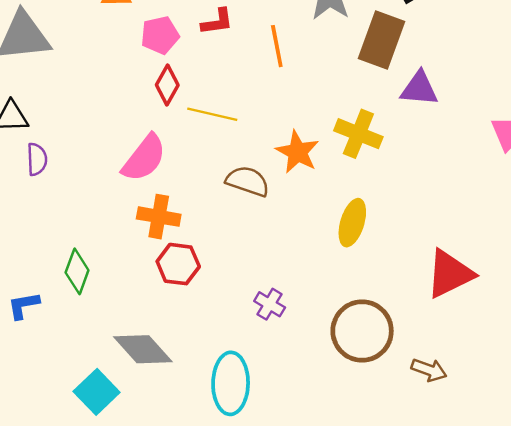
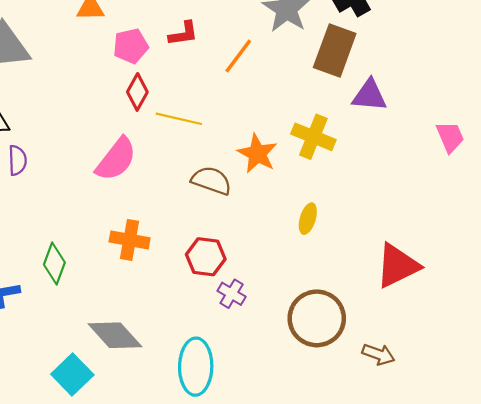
orange line: (277, 46) -> (238, 56), turned 48
orange cross: (159, 217) -> (130, 240), moved
yellow ellipse: (352, 223) -> (308, 219), size x0.7
red hexagon: (178, 264) -> (206, 257), moved

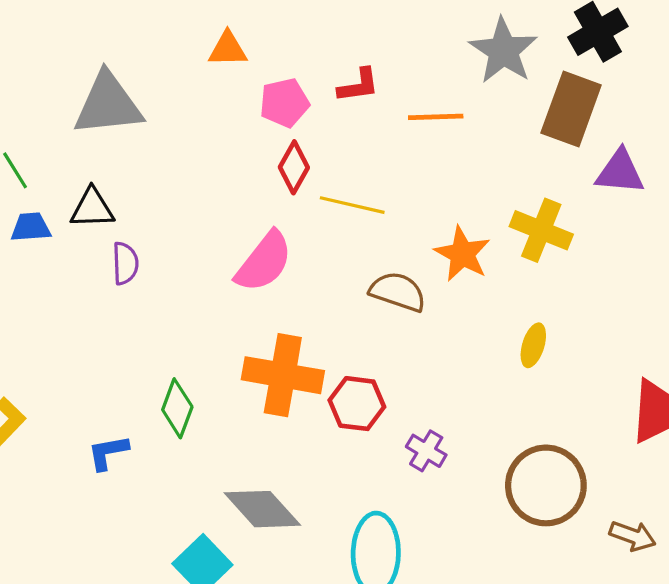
orange line: (238, 56) -> (436, 117), turned 51
orange cross: (130, 240) -> (283, 375), size x1.4
red hexagon: (206, 257) -> (357, 404), moved

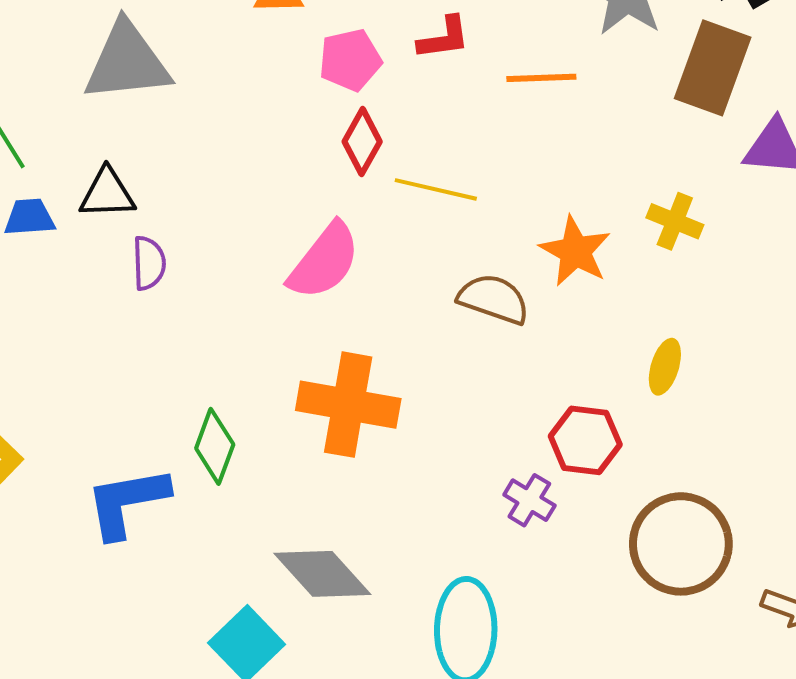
yellow cross: (541, 230) -> (675, 221), size x0.7
red hexagon: (357, 404) -> (585, 440), moved
blue L-shape: (108, 452) -> (127, 502), size x1.6

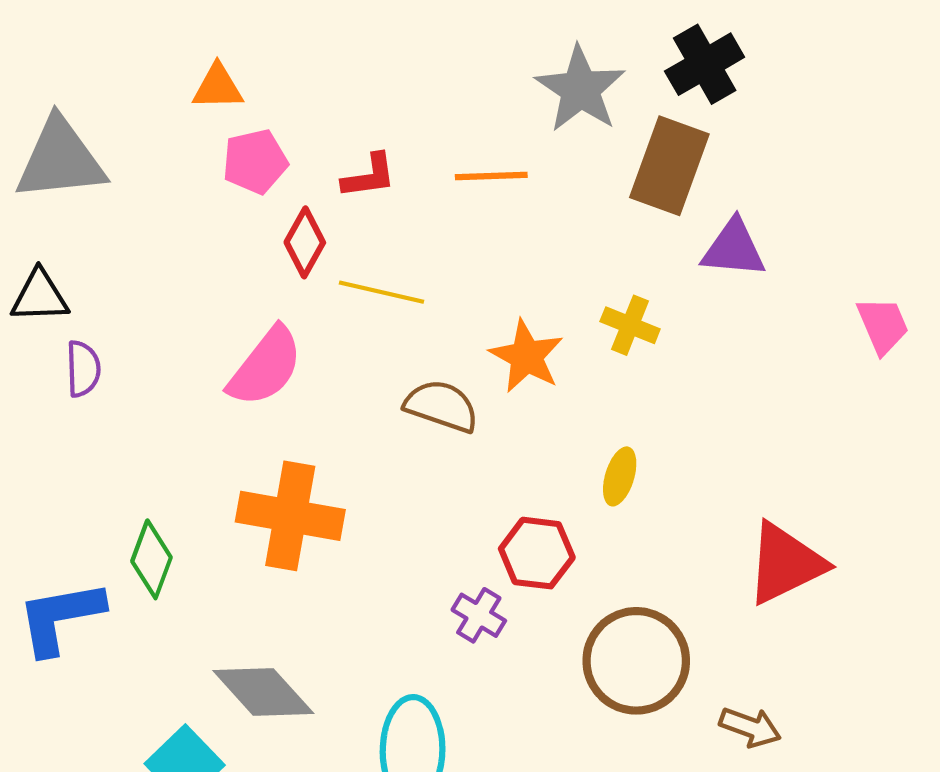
red L-shape: (444, 38) -> (369, 176), moved
pink pentagon: (350, 60) -> (255, 162), moved

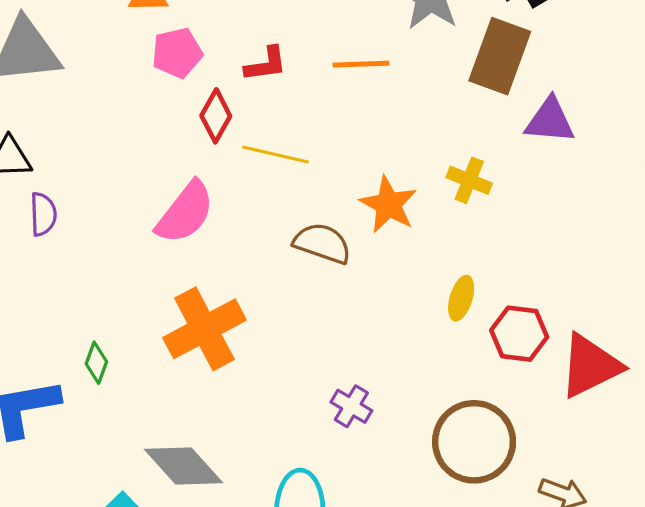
orange cross: (290, 516) -> (204, 329), turned -38
red hexagon: (537, 553) -> (519, 334), moved
green diamond: (151, 559) -> (96, 363), size x0.7

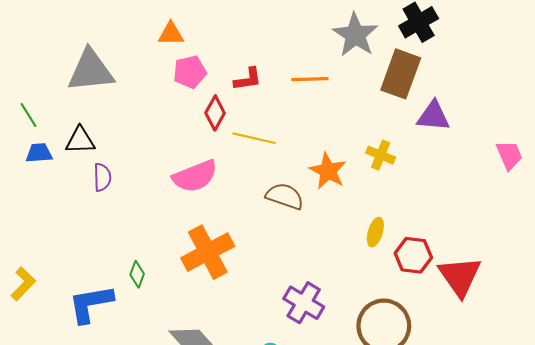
pink semicircle: (185, 213) -> (195, 176), turned 30
red triangle: (590, 366) -> (460, 276), turned -39
purple cross: (351, 406) -> (304, 303), size x1.5

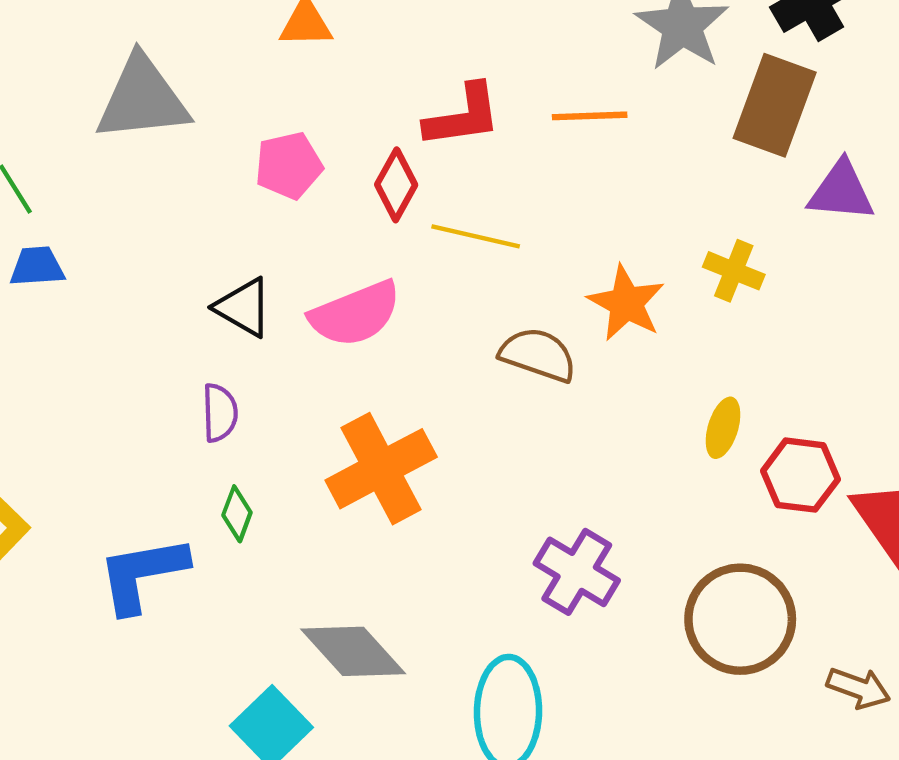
pink pentagon: (190, 72) -> (289, 165), moved
red L-shape: (248, 79) -> (463, 116), size x1.4
black triangle: (80, 140) -> (243, 307), moved, turned 32
purple semicircle: (102, 177) -> (220, 413), moved

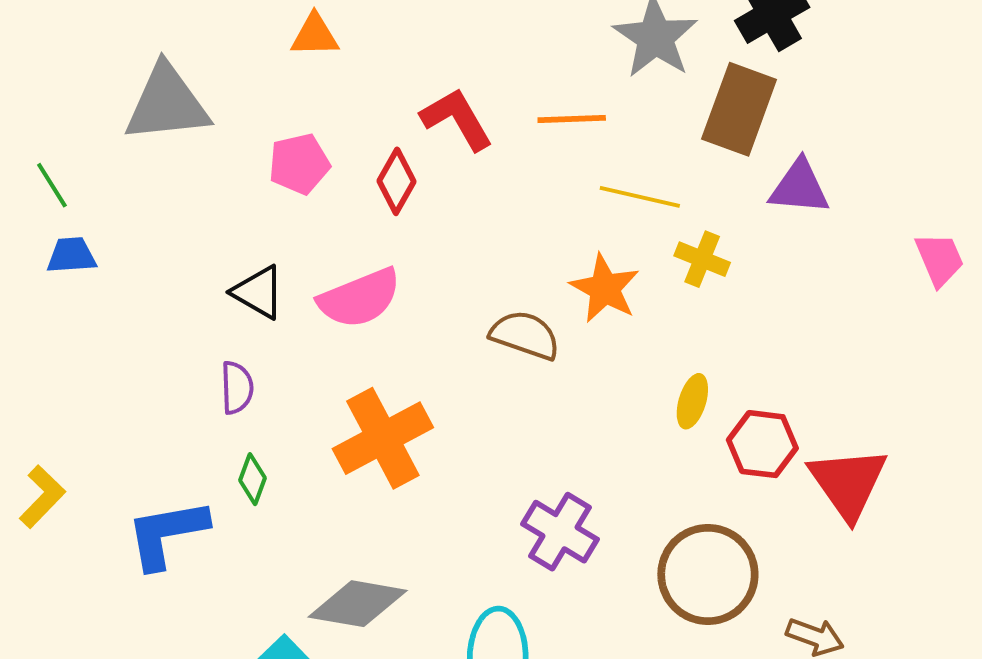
red L-shape: (463, 116) -> (457, 119), turned -112
yellow line: (476, 236) -> (640, 197), moved
gray diamond: (353, 651) -> (358, 604), turned -38

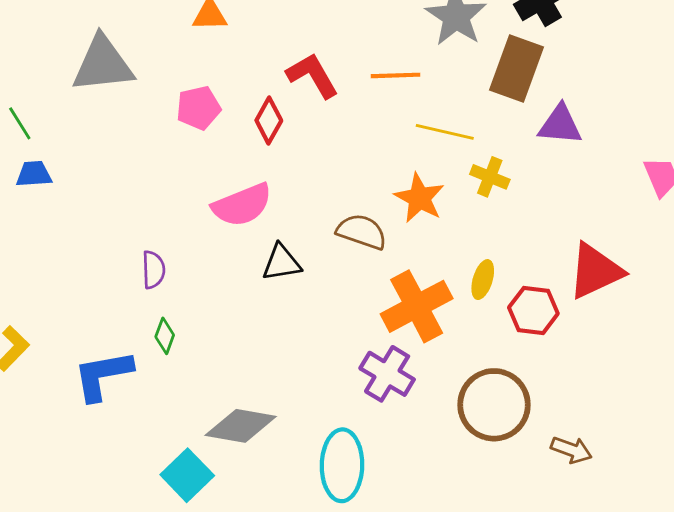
black triangle: (258, 292) -> (282, 263), moved, turned -39
orange cross: (383, 438) -> (417, 306), moved
red triangle: (848, 483) -> (595, 271), moved, turned 40

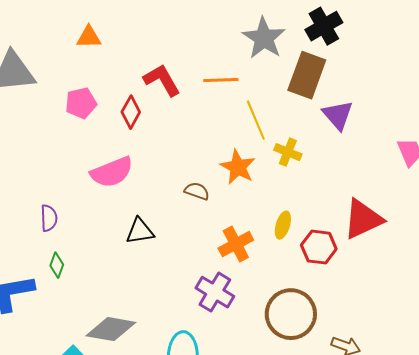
purple triangle: (560, 125) -> (338, 115), turned 44
yellow line: (445, 132) -> (256, 120), turned 54
brown semicircle: (362, 232) -> (197, 191), size x0.7
black triangle: (282, 263) -> (140, 231), moved
orange cross: (417, 306) -> (236, 244), size x0.7

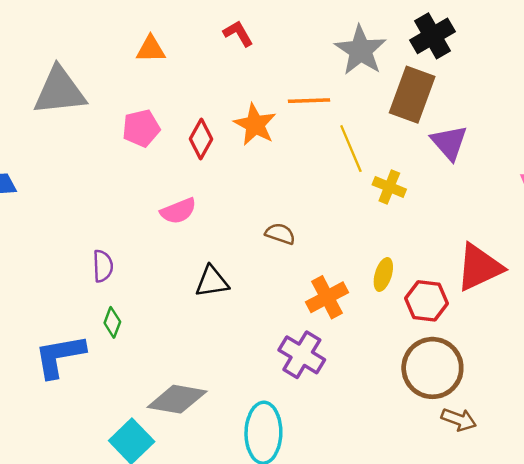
red L-shape: (162, 80) -> (238, 33), moved, size x0.7
orange star: (238, 167) -> (255, 125), moved
pink semicircle: (112, 172) -> (178, 211), size x0.7
brown circle: (291, 314) -> (432, 368), moved

